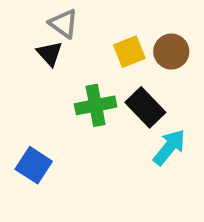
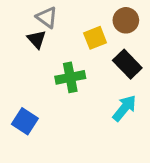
brown circle: (171, 52) -> (126, 20), moved
black rectangle: (145, 107) -> (127, 64), moved

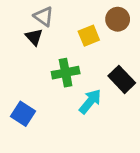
black rectangle: (127, 64) -> (122, 79), moved
cyan arrow: (124, 108) -> (90, 101), moved

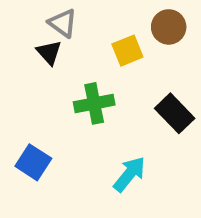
cyan arrow: (90, 101) -> (129, 174), moved

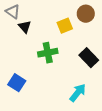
gray triangle: (63, 23) -> (13, 12), moved
cyan arrow: (129, 174) -> (78, 93), moved

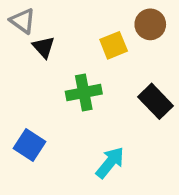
cyan arrow: (78, 93) -> (110, 163), moved

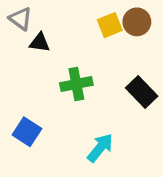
yellow square: (114, 45) -> (110, 25), moved
black triangle: (44, 47) -> (40, 43), turned -40

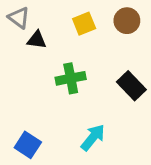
yellow square: (110, 25) -> (84, 24), moved
blue square: (27, 132) -> (28, 145), moved

